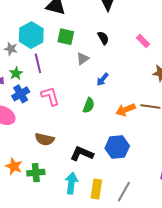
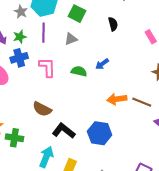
gray triangle: (83, 59) -> (71, 39), moved
green semicircle: (89, 105) -> (79, 71), moved, turned -112
brown semicircle: (45, 139) -> (42, 109), moved

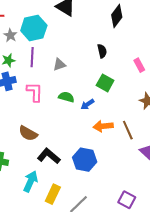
green square: (77, 14) -> (105, 83), moved
blue arrow: (102, 64) -> (87, 104), moved
brown line: (142, 102) -> (128, 130), turned 42

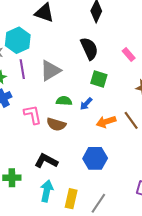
black semicircle: (102, 51) -> (89, 49), size x1.6
gray triangle: (59, 64) -> (50, 71), size x1.6
pink L-shape: (35, 92) -> (33, 115), moved
brown semicircle: (28, 133) -> (56, 124), moved
black L-shape: (49, 156) -> (46, 161), moved

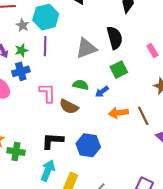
gray triangle: (50, 71) -> (86, 48), moved
green square: (99, 79) -> (119, 70), turned 36
blue hexagon: (95, 158) -> (88, 145), moved
black L-shape: (46, 161) -> (52, 141), turned -35

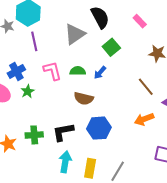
green star: (21, 50) -> (28, 91), moved
pink L-shape: (47, 93) -> (52, 71), moved
brown semicircle: (69, 107) -> (84, 98), moved
orange arrow: (118, 113) -> (144, 119), moved
green cross: (16, 151) -> (34, 135), moved

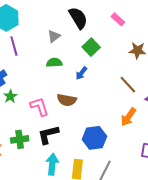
gray triangle: (75, 34) -> (54, 36), size x0.6
pink L-shape: (52, 71) -> (39, 107), moved
green semicircle: (78, 71) -> (54, 63), moved
orange arrow: (144, 119) -> (128, 117), turned -30
blue hexagon: (99, 128) -> (94, 138), moved

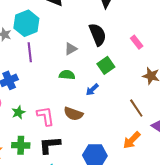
green star: (10, 96) -> (18, 112), moved

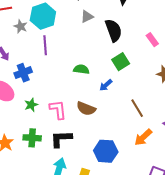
gray triangle: (71, 49) -> (87, 17), moved
brown line: (136, 108) -> (137, 108), moved

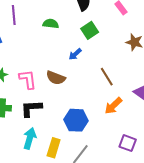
green semicircle: (81, 69) -> (51, 24), moved

